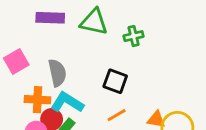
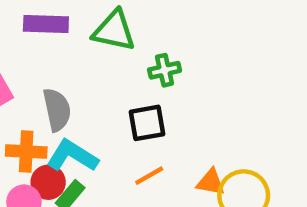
green cross: (134, 36) -> (165, 70), moved
black square: (115, 81) -> (147, 123), turned -30

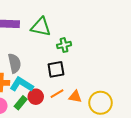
red circle: (48, 182) -> (36, 97), moved
orange triangle: (211, 182) -> (75, 97), moved

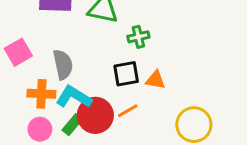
red circle: (36, 97) -> (95, 115), size x1.5
orange triangle: (75, 97) -> (155, 80), moved

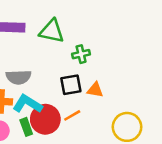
gray semicircle: (63, 65) -> (19, 77), turned 100
green rectangle: (72, 125) -> (26, 127), turned -60

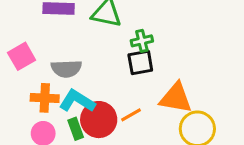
black square: (71, 85) -> (140, 62), moved
orange triangle: (95, 90) -> (176, 98), moved, size x1.6

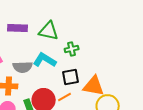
black square: (140, 62) -> (71, 77), moved
cyan L-shape: (77, 101) -> (45, 60), moved

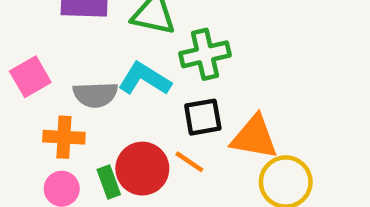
green cross: (72, 49) -> (205, 54), size x1.5
orange line: (65, 97) -> (189, 162), turned 64

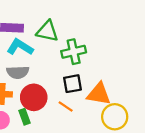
cyan L-shape: (145, 79) -> (20, 47), moved
red circle: (142, 169) -> (34, 97), moved

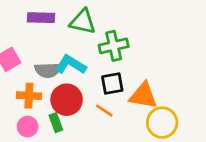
cyan L-shape: (20, 47) -> (71, 65), moved

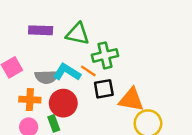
orange line: (104, 110) -> (88, 71), moved

